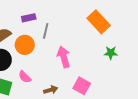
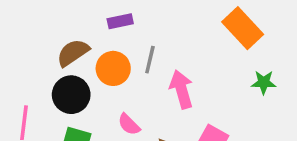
gray line: (46, 31) -> (150, 60), moved
pink semicircle: (25, 77) -> (129, 124), moved

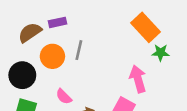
brown semicircle: (73, 53) -> (30, 32), moved
green star: (264, 82) -> (161, 53), moved
pink arrow: (181, 89) -> (138, 79), moved

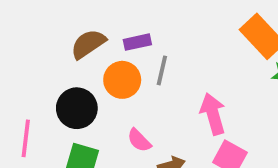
purple rectangle: (57, 22) -> (137, 42), moved
pink arrow: (138, 79) -> (213, 114), moved

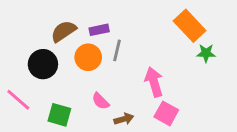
black circle: (77, 108) -> (43, 64), moved
pink line: (26, 138) -> (18, 100), turned -56

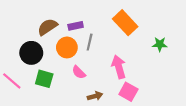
orange rectangle: (190, 26) -> (125, 23), moved
pink semicircle: (101, 101) -> (79, 72), moved
green square: (59, 115) -> (44, 79), moved

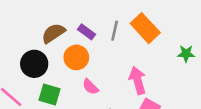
purple rectangle: (76, 26) -> (87, 32), turned 48
gray line: (90, 42) -> (115, 31), moved

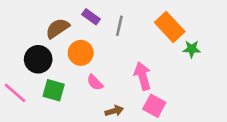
orange rectangle: (145, 28) -> (170, 27), moved
purple rectangle: (87, 32) -> (91, 17), moved

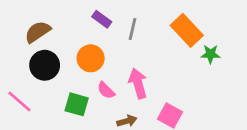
brown semicircle: (57, 28) -> (38, 32), moved
pink arrow: (143, 76) -> (138, 83), moved
green square: (54, 90) -> (77, 104), moved

